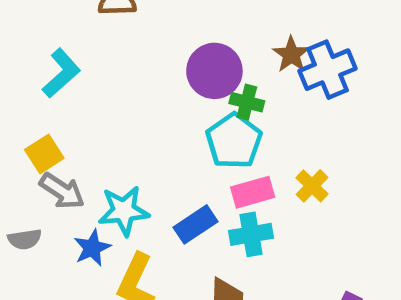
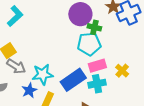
cyan pentagon: (234, 141) -> (89, 44), turned 30
yellow cross: (312, 186) -> (122, 71), moved
blue rectangle: (195, 224) -> (73, 80), size x1.4

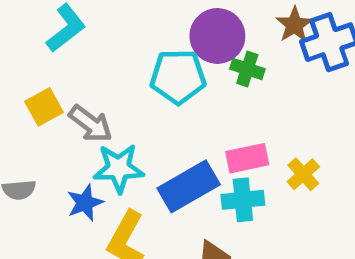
cyan pentagon: (89, 44) -> (178, 77), moved
gray arrow: (16, 66) -> (91, 124), moved

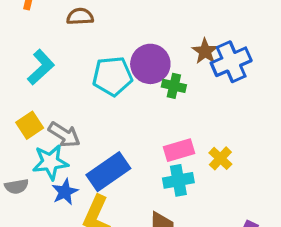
cyan pentagon: (178, 77) -> (112, 76), moved
cyan star: (119, 168) -> (50, 162), moved
blue rectangle: (189, 186) -> (108, 172), moved

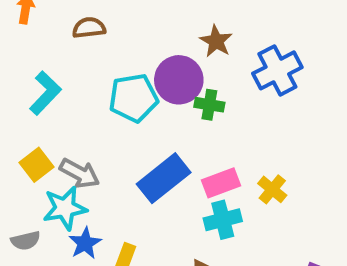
brown star: (205, 51) -> (216, 41), moved
blue rectangle: (108, 172) -> (164, 178), moved

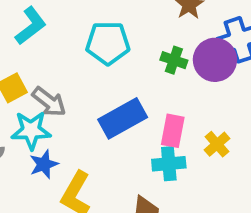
purple circle: (179, 80) -> (215, 60), moved
pink rectangle: (221, 183) -> (173, 131), turned -68

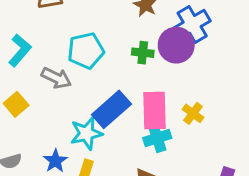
gray arrow: (49, 102) -> (56, 78), moved
cyan star: (31, 130) -> (86, 133), moved
pink rectangle: (173, 131) -> (154, 111), size x1.4

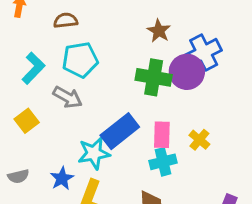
cyan pentagon: (86, 51) -> (80, 60), moved
green cross: (143, 53) -> (154, 77), size x1.6
pink rectangle: (154, 111) -> (162, 135), size x0.7

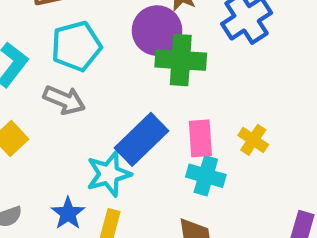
purple circle: (187, 72) -> (157, 31), moved
cyan cross: (163, 162) -> (206, 176), turned 36

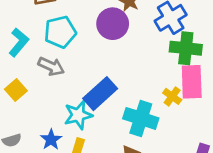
green cross: (181, 60) -> (186, 48), moved
pink rectangle: (200, 138) -> (192, 82), moved, size x1.4
cyan cross: (206, 176) -> (141, 118), size x1.4

